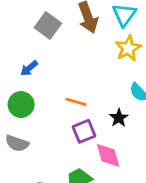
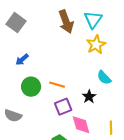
gray square: (48, 25) -> (16, 23), moved
green circle: (21, 105) -> (31, 87), moved

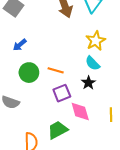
yellow star: (96, 45) -> (96, 41), moved
cyan semicircle: (104, 78) -> (93, 63), moved

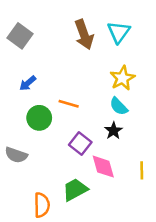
orange line: (56, 70) -> (69, 104), moved
purple square: (62, 93) -> (80, 143), turned -30

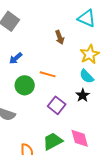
cyan triangle: (119, 32) -> (87, 18), turned -42
brown arrow: (84, 35) -> (60, 37), moved, size x0.6
pink diamond: (103, 167) -> (80, 138), moved

